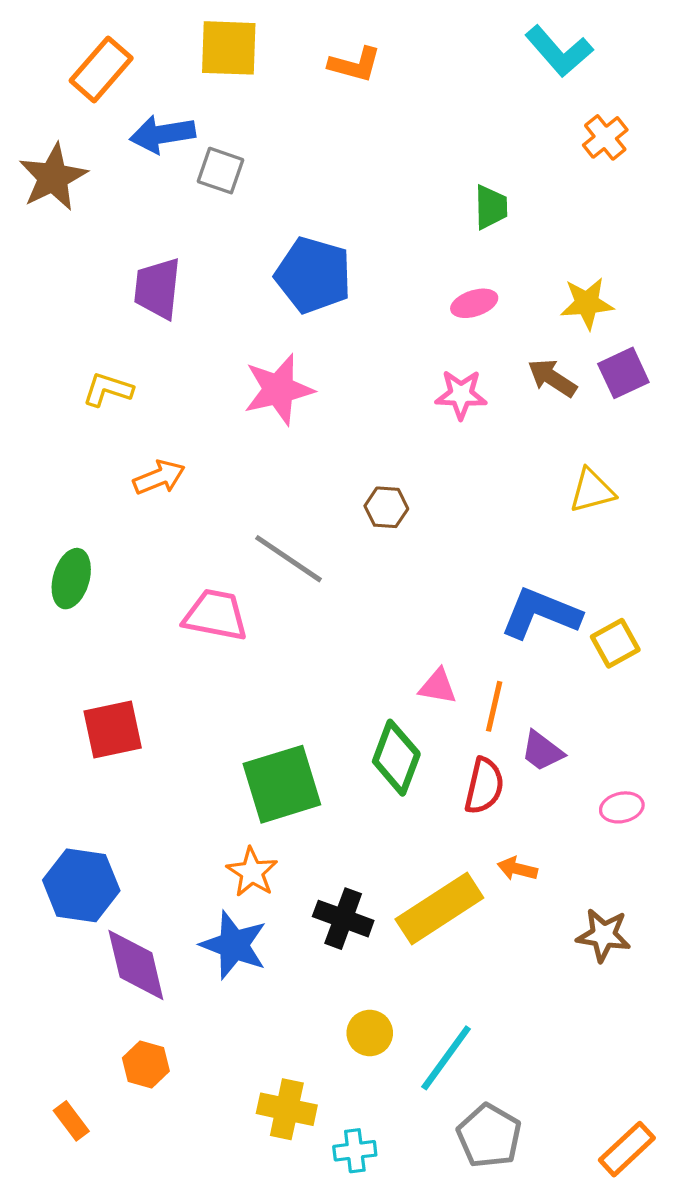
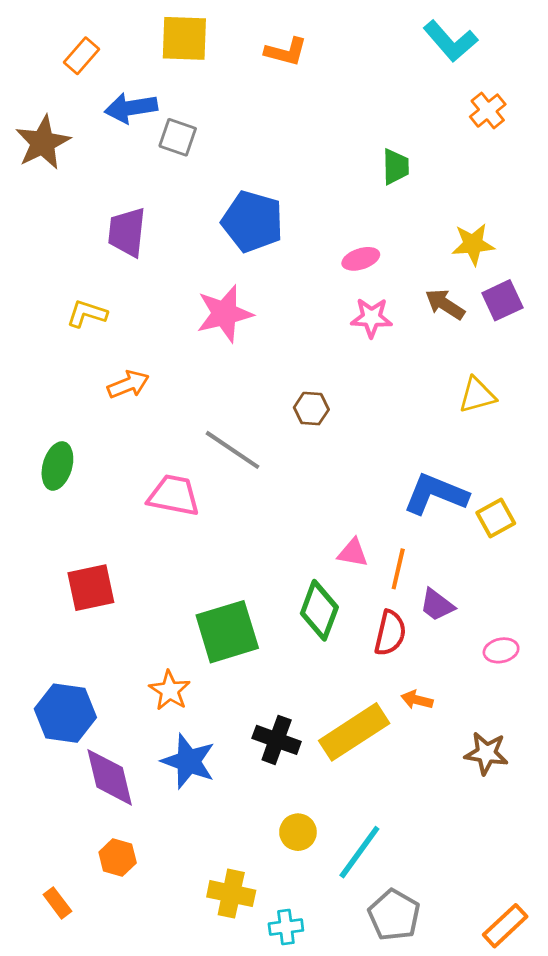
orange rectangle: (101, 69) -> (81, 56), size x0.7
pink ellipse: (474, 303) -> (361, 259), moved
orange star: (252, 872) -> (170, 690), moved

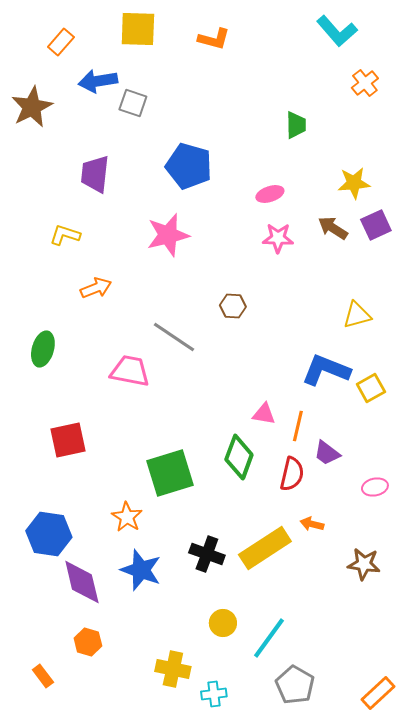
yellow triangle: (477, 395) -> (357, 315), moved

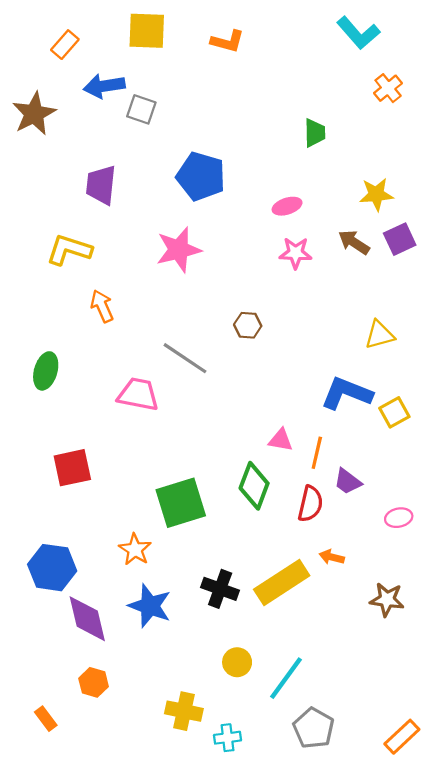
yellow L-shape: (65, 235) -> (69, 250), size x1.4
orange arrow: (96, 288) -> (102, 306), turned -92

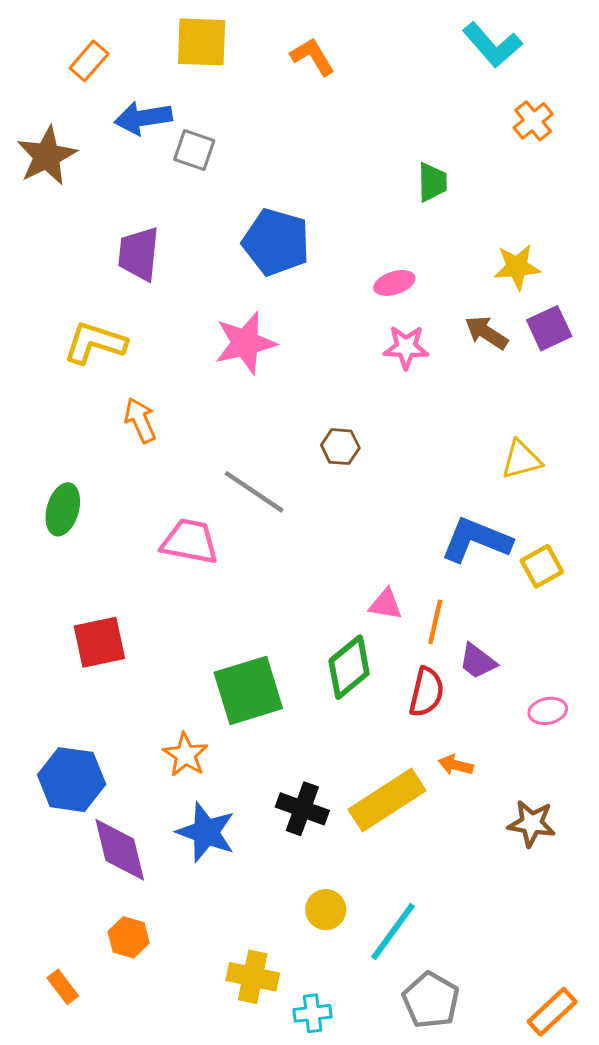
orange L-shape: (228, 41) -> (313, 57), turned -136
green diamond: (254, 486) -> (349, 667), turned 30

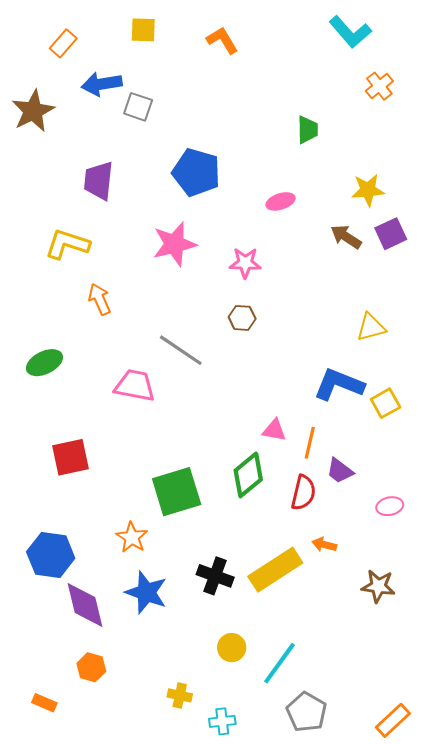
yellow square: (202, 42) -> (143, 30), size x0.7
pink star: (406, 347) -> (245, 263), moved
green ellipse: (63, 509) -> (44, 363), turned 48
yellow cross: (253, 977) -> (180, 695), size x0.7
orange rectangle: (63, 987) -> (44, 703), turned -30

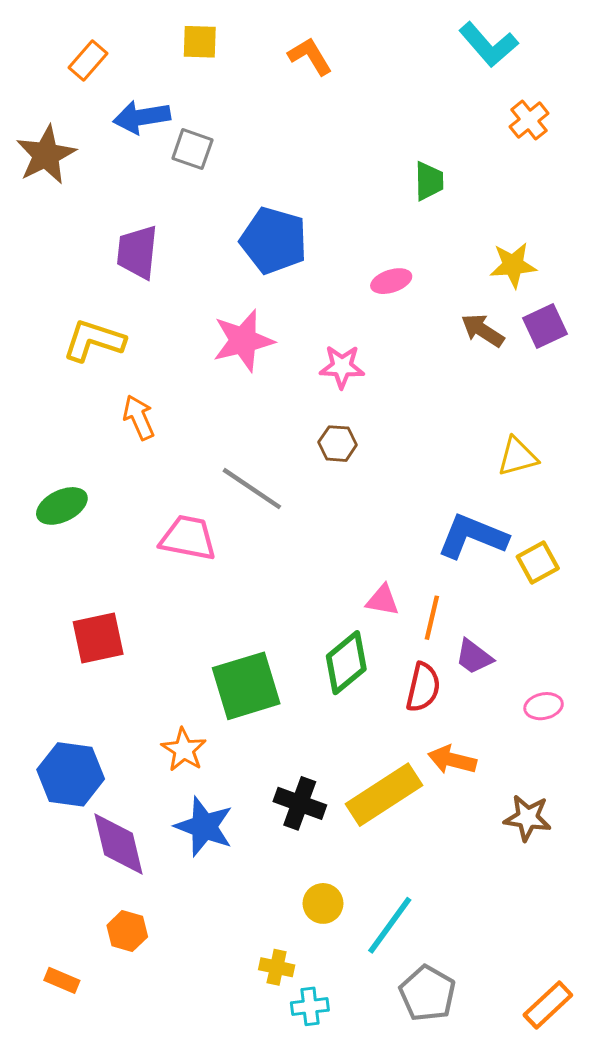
orange arrow: (324, 545) -> (452, 760), size x1.4
yellow cross: (180, 695) -> (277, 967), moved

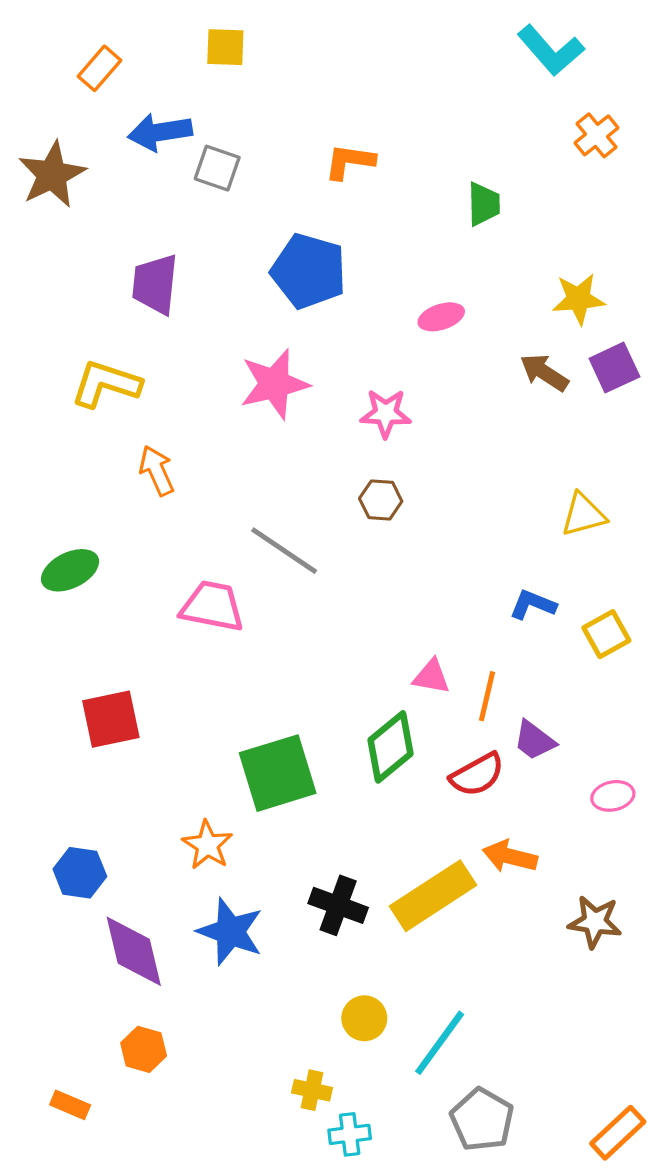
orange L-shape: (310, 56) -> (350, 162), moved, turned -51
blue L-shape: (472, 536) -> (533, 605), size x0.6
red semicircle: (423, 687) -> (477, 775), turned 48
blue hexagon: (71, 774) -> (80, 873), size x0.7

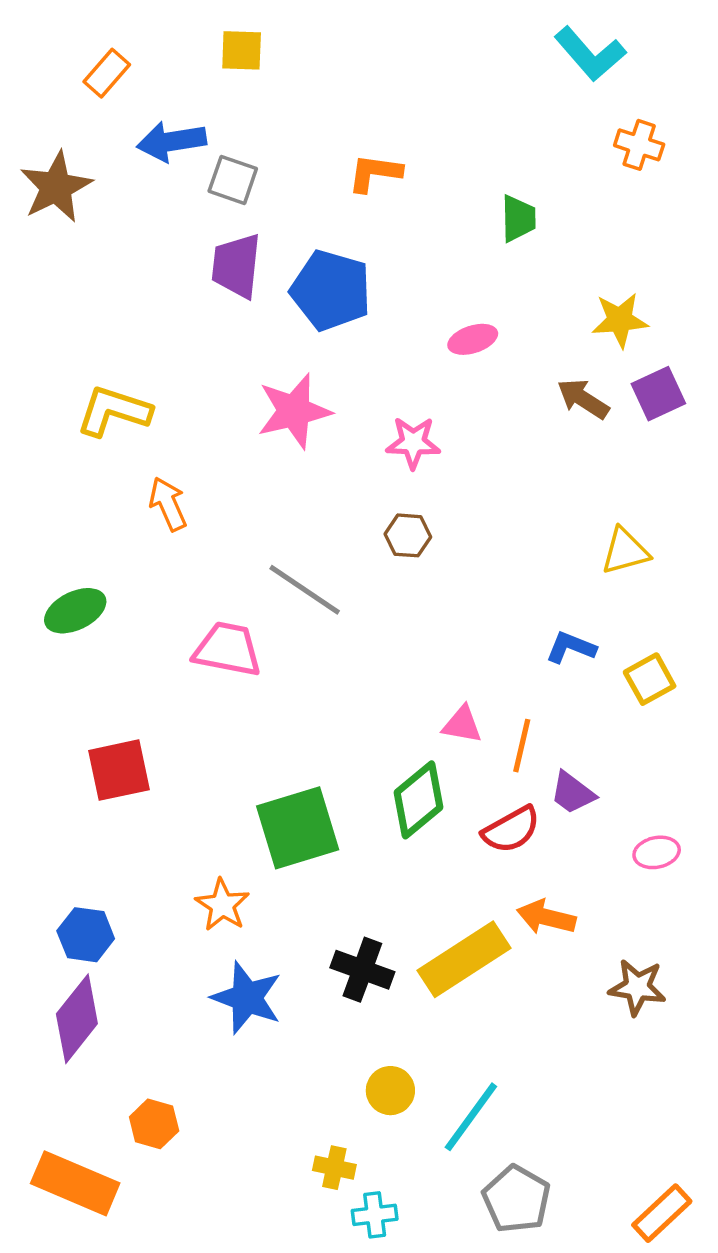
orange cross: (597, 135) -> (639, 145), turned -33
purple trapezoid: (155, 284) -> (236, 266), moved
purple diamond: (134, 951) -> (77, 1019), moved, turned 52
orange rectangle: (70, 1105) -> (75, 1183), size x2.0

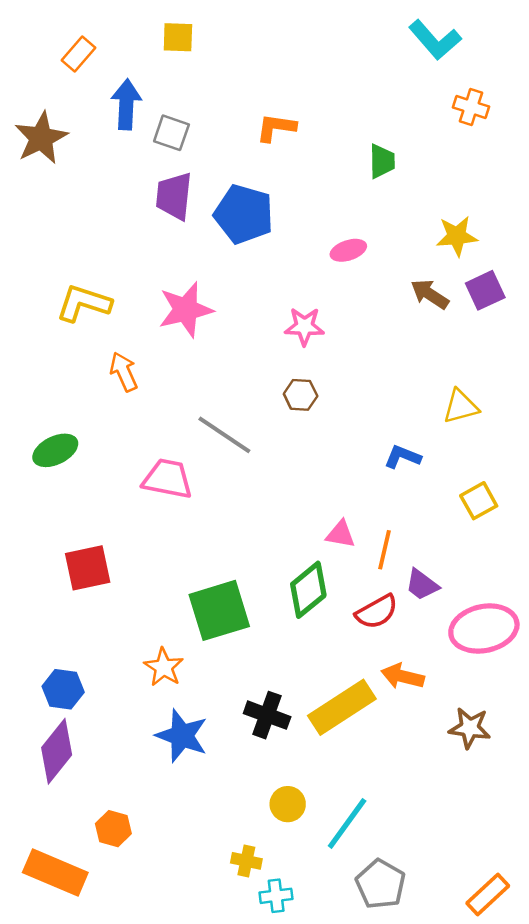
blue arrow: (172, 141) -> (126, 104), turned 102
pink star: (294, 411) -> (186, 310), moved
blue L-shape: (571, 648) -> (403, 457), moved
pink ellipse: (657, 852) -> (484, 629), size x2.0

